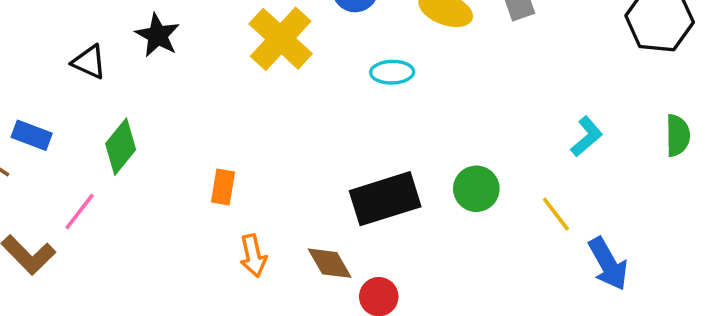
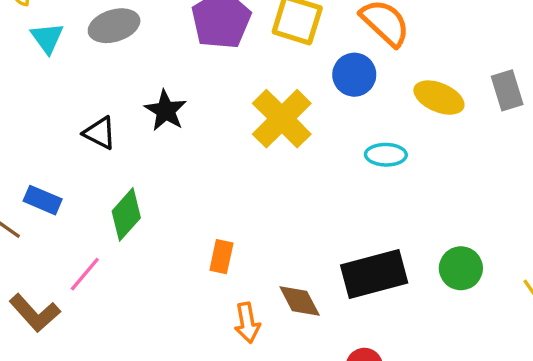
brown diamond: (330, 263) -> (300, 301), moved

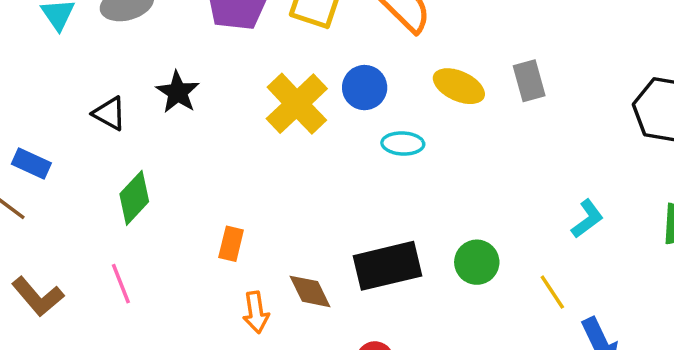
blue circle: (354, 75) -> (365, 88), moved
blue rectangle: (43, 200) -> (31, 164), moved
pink line: (85, 274) -> (121, 284), moved, turned -63

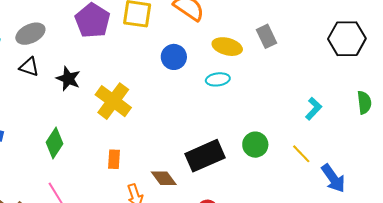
yellow cross: (297, 104) -> (113, 101), moved
black triangle: (109, 113) -> (29, 67), moved
cyan ellipse: (403, 143) -> (218, 79), moved

